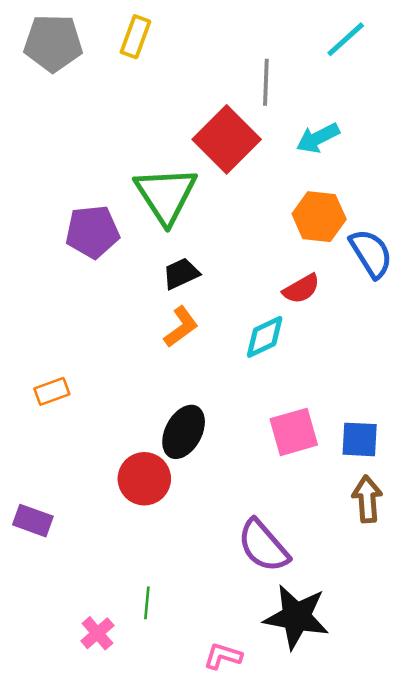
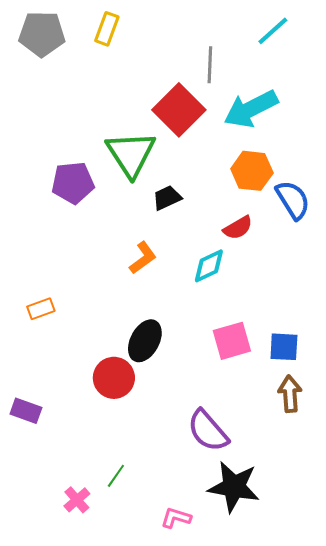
cyan arrow: (318, 138) -> (251, 109), size x1.6
black trapezoid: (181, 274) -> (167, 198), moved
green line: (147, 603) -> (116, 476), turned 30

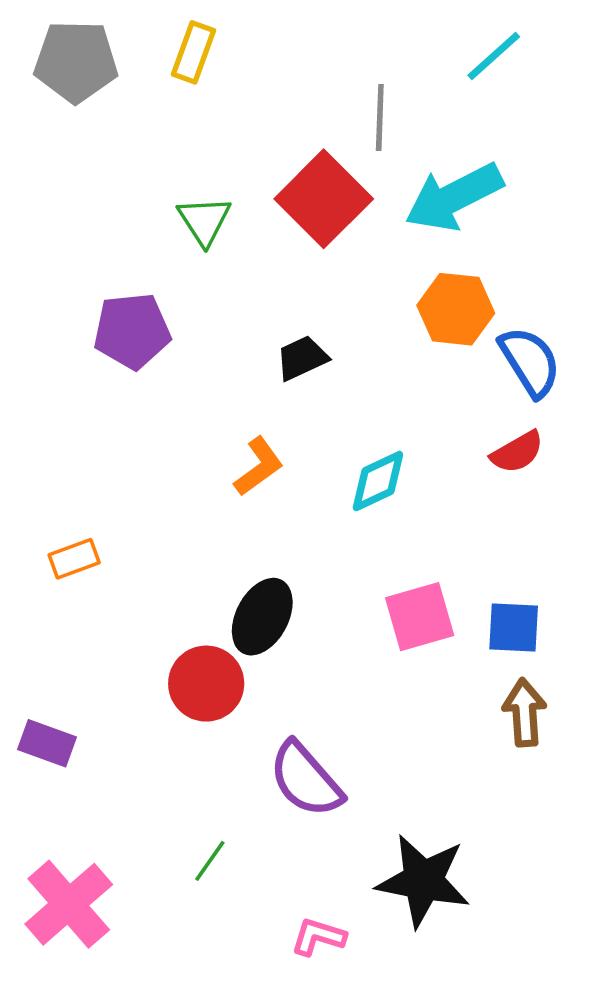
green triangle: (131, 154) -> (204, 221), moved, size x0.6
red semicircle: (238, 228) -> (517, 452), moved
purple semicircle: (208, 431) -> (306, 779), moved
pink cross: (77, 500) -> (69, 904), moved, size x1.8

